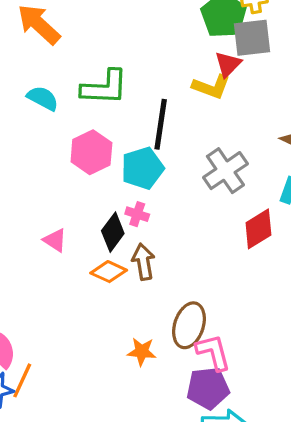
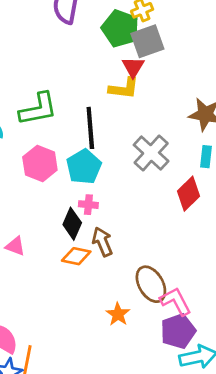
pink triangle: (55, 240) -> (15, 246), moved
brown ellipse: (189, 325) -> (151, 284), turned -36
orange star: (142, 352) -> (118, 314), turned -30

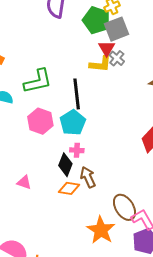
gray cross: (151, 153) -> (117, 58), moved, size x0.6
orange star: (118, 314) -> (101, 230), size x1.6

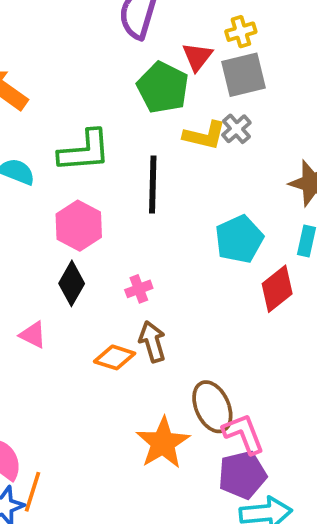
green pentagon: (96, 20) -> (163, 88), moved
red triangle: (107, 48) -> (197, 57), moved
cyan pentagon: (73, 123) -> (239, 239), moved
pink cross: (77, 150) -> (139, 289), turned -32
black diamond: (65, 165) -> (72, 283), moved

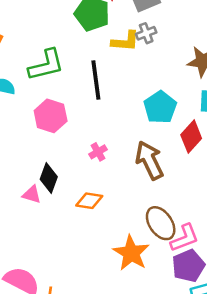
gray cross: (236, 129) -> (146, 33), turned 30
black diamond: (72, 283) -> (49, 178), moved
brown arrow: (152, 342) -> (149, 160), moved, size x1.4
pink L-shape: (243, 434) -> (185, 238), turned 100

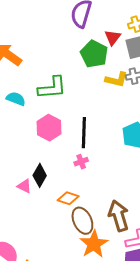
black line: (96, 80) -> (84, 133), moved
brown arrow: (149, 160) -> (119, 216), moved
brown ellipse: (161, 223) -> (82, 221), moved

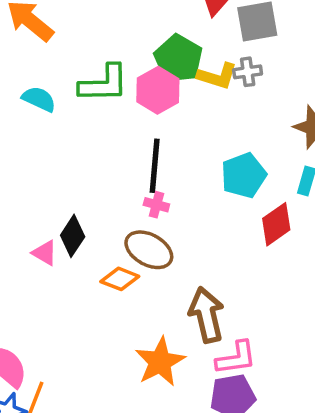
green pentagon: (94, 54) -> (178, 59), moved
pink hexagon: (49, 128) -> (158, 90), moved
pink cross: (81, 162) -> (156, 205), moved, turned 32
brown ellipse: (82, 221) -> (149, 250), moved, turned -40

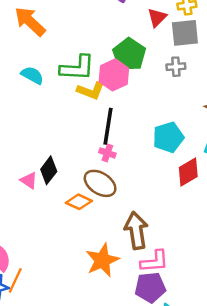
yellow L-shape: (217, 76) -> (91, 91), moved

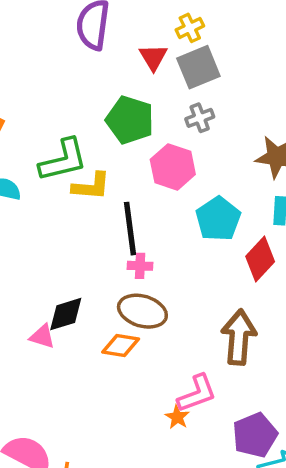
pink hexagon: (114, 75) -> (173, 167), moved
black diamond: (49, 170) -> (66, 314), turned 52
brown arrow: (136, 231) -> (239, 337), moved, turned 30
orange star: (102, 260) -> (177, 417), size x0.5
pink L-shape: (154, 261) -> (197, 393), moved

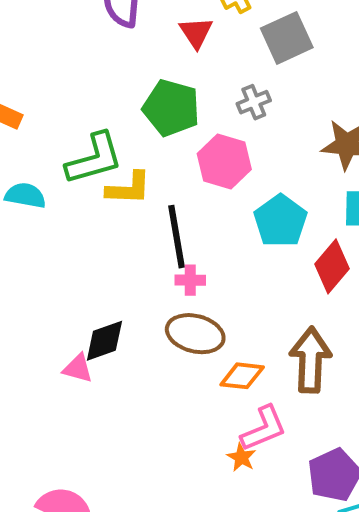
gray square: (198, 67) -> (287, 38), moved
orange diamond: (121, 346) -> (242, 376), moved

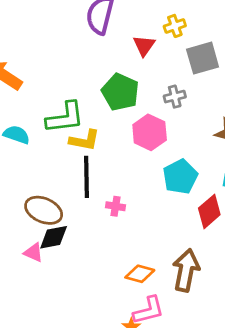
black line: (177, 237) -> (86, 177), moved
brown ellipse: (195, 334) -> (44, 210), moved

